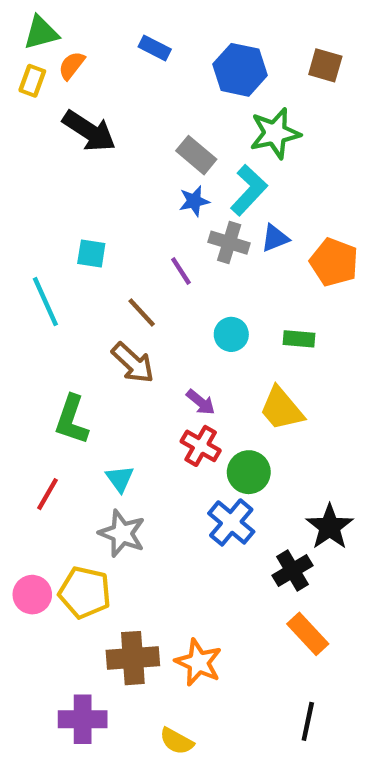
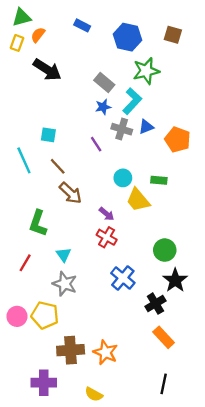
brown line: (142, 313) -> (58, 166), moved
yellow trapezoid: (282, 409) -> (138, 200), moved
green circle: (249, 472) -> (165, 250), moved

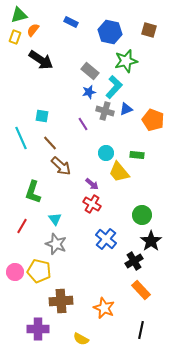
orange star: (105, 352) -> (104, 308), moved

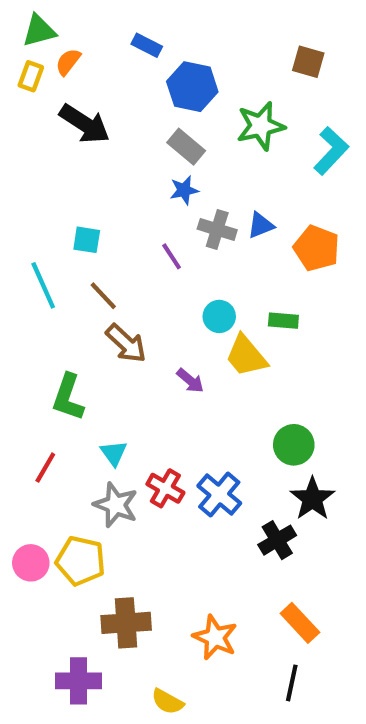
blue hexagon: (110, 32) -> (192, 87), moved
cyan L-shape: (114, 87) -> (331, 151), moved
red cross: (92, 204) -> (165, 488), moved
orange rectangle: (141, 290) -> (300, 623), moved

